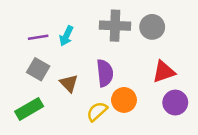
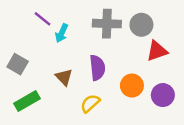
purple line: (38, 37) -> (43, 19), moved, turned 48
gray square: (38, 69) -> (18, 64), moved
red triangle: (164, 72) -> (157, 51), moved
orange circle: (124, 100) -> (132, 86), moved

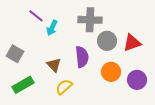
gray circle: (141, 25) -> (107, 41), moved
yellow semicircle: (90, 103) -> (64, 87), moved

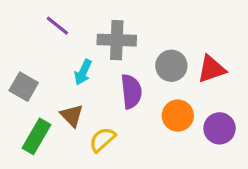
gray cross: (90, 20) -> (117, 40), moved
cyan arrow: (52, 28) -> (83, 72), moved
brown triangle: (54, 65) -> (72, 116), moved
green rectangle: (23, 85) -> (37, 136), turned -30

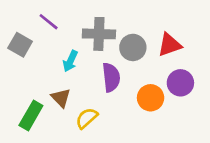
gray circle: (171, 66) -> (133, 47), moved
red triangle: (211, 69) -> (170, 45), moved
gray square: (24, 87) -> (20, 45), moved
purple circle: (220, 128) -> (180, 83), moved

